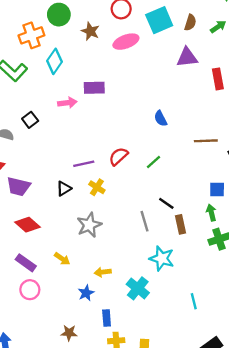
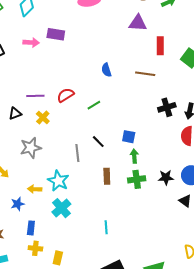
brown line: (206, 141) -> (145, 74), moved
blue square: (217, 189) -> (129, 137), moved
brown rectangle: (181, 224) -> (107, 176), moved
cyan star: (162, 258) -> (58, 181), moved

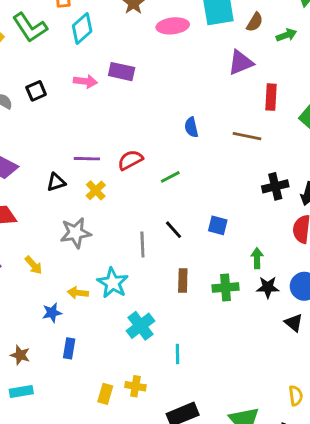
purple triangle: (138, 23) -> (241, 63), turned -30
green arrow: (134, 156) -> (257, 258), moved
cyan cross: (61, 208) -> (140, 326), moved
yellow cross: (35, 248) -> (135, 386), moved

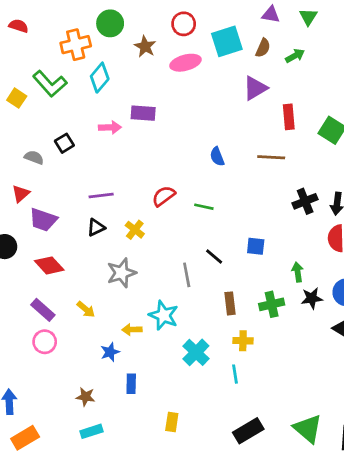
purple line: (87, 159) -> (101, 195), moved
green line: (170, 177) -> (204, 207), turned 48
yellow cross: (135, 386) -> (243, 341), moved

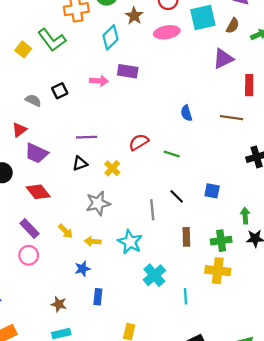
cyan diamond: (100, 78) -> (110, 37), moved
yellow arrow: (132, 330) -> (93, 241), moved
yellow cross: (243, 341) -> (218, 271), moved, size x1.5

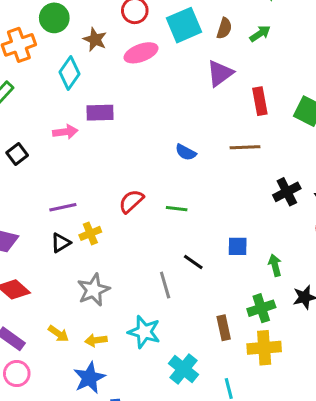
blue semicircle: (186, 113) -> (186, 152), turned -35
yellow cross: (112, 168) -> (90, 233), moved, turned 35
green arrow: (245, 216) -> (275, 265), moved
brown rectangle: (186, 237) -> (224, 328), moved
blue star: (82, 269) -> (89, 378), size x1.5

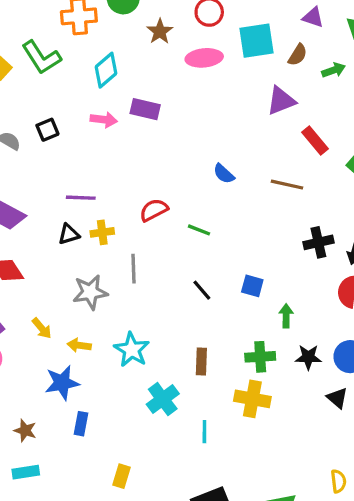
cyan diamond: (70, 73) -> (106, 70), moved
red rectangle: (260, 101) -> (315, 141), turned -44
gray line: (165, 285) -> (134, 269), moved
brown rectangle: (224, 328) -> (201, 362), moved

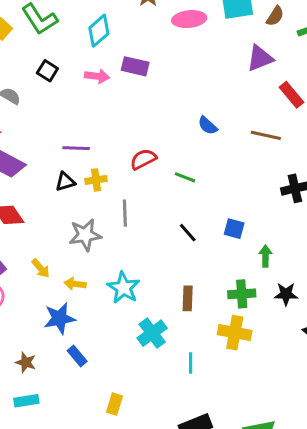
black square: (47, 130) -> (47, 71), moved, turned -35
blue rectangle: (81, 424) -> (77, 356), turned -50

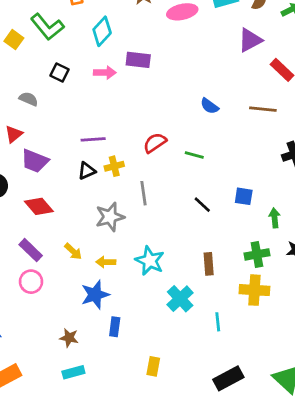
blue rectangle: (77, 356) -> (115, 327), turned 54

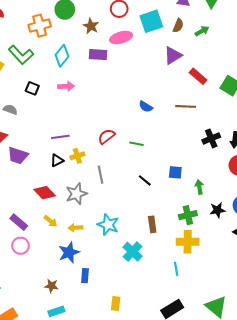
purple rectangle: (138, 60) -> (98, 55), moved
red diamond: (39, 206) -> (45, 193), moved
cyan line: (218, 322) -> (176, 269), moved

